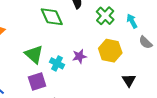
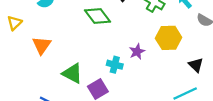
green triangle: (34, 54) -> (72, 73), moved

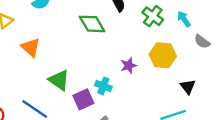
orange triangle: (42, 45) -> (31, 47), turned -30
cyan cross: (115, 65) -> (103, 86), moved

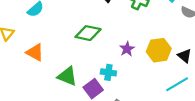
green diamond: (92, 24) -> (88, 33), moved, turned -35
yellow hexagon: (163, 55) -> (159, 50), moved

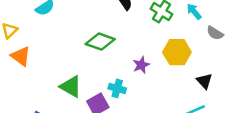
yellow hexagon: (159, 50) -> (177, 52), moved
orange triangle: (35, 52) -> (21, 56), moved

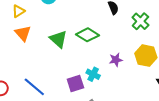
green triangle: (71, 87) -> (58, 39), moved

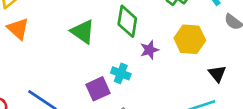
green diamond: (87, 35) -> (127, 21), moved, turned 75
green triangle: (58, 39) -> (83, 32), moved

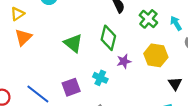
orange triangle: (18, 29) -> (23, 37), turned 30
purple square: (98, 89) -> (71, 87), moved

